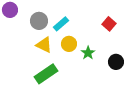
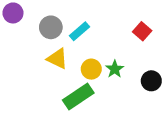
yellow circle: (69, 44) -> (91, 69), moved
green rectangle: (46, 74) -> (78, 96), moved

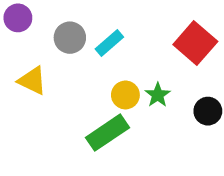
red square: (142, 31) -> (195, 43), size x1.6
yellow triangle: (57, 59) -> (32, 81), moved

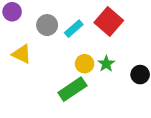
red square: (195, 43) -> (109, 21), moved

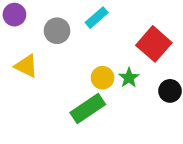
red square: (109, 21) -> (154, 44), moved
cyan rectangle: (74, 29) -> (97, 18), moved

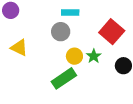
cyan rectangle: (97, 18) -> (70, 13), turned 42
gray circle: (57, 31) -> (61, 32), moved

